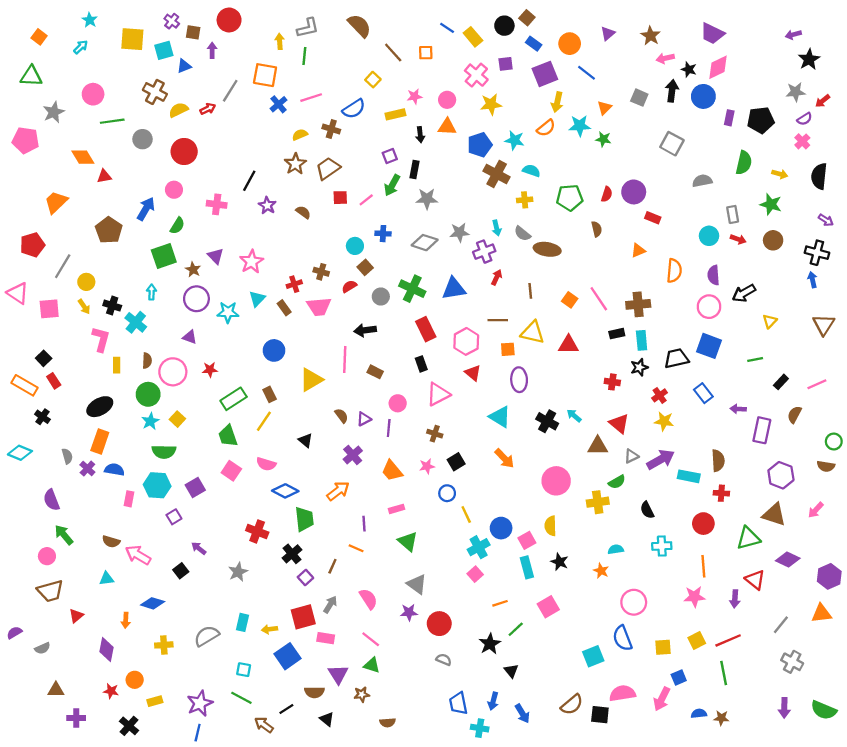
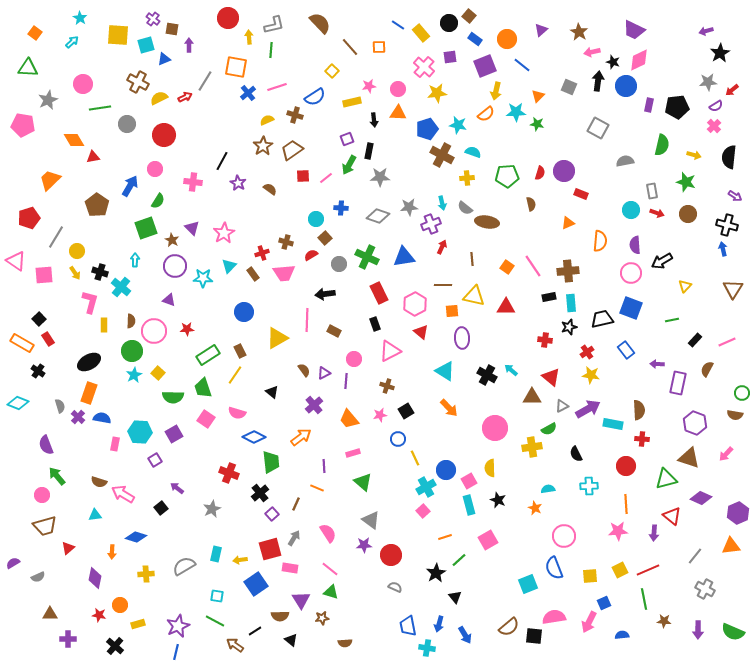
red circle: (229, 20) -> (228, 18), moved
green semicircle: (164, 452) -> (173, 397), moved
brown star: (721, 718) -> (664, 621), moved

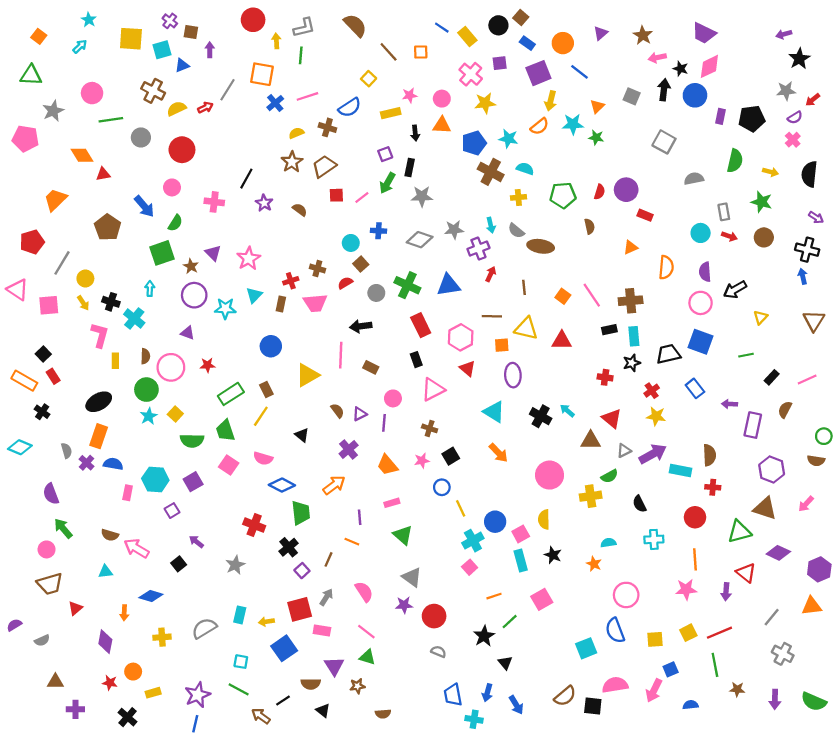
blue arrow: (130, 186) -> (144, 206), turned 110
brown rectangle: (253, 274) -> (281, 304), turned 48

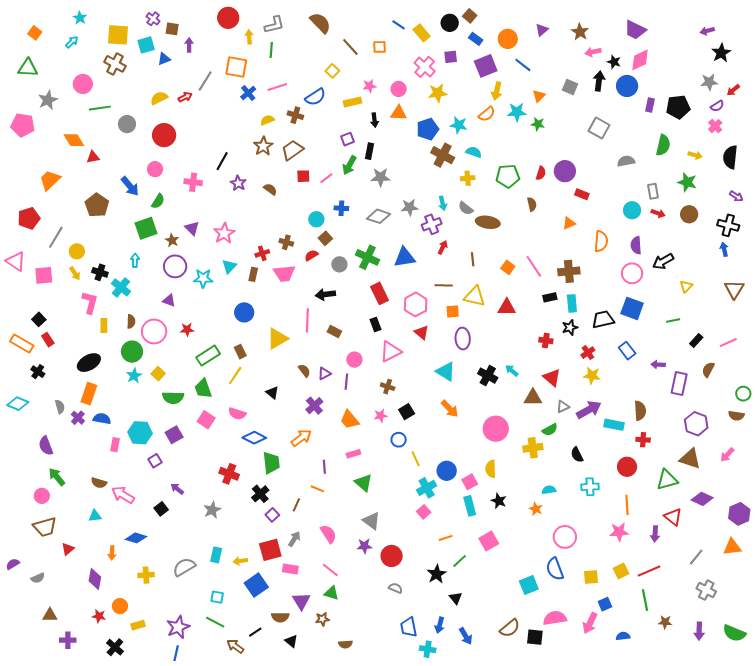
brown cross: (153, 91) -> (115, 64), moved

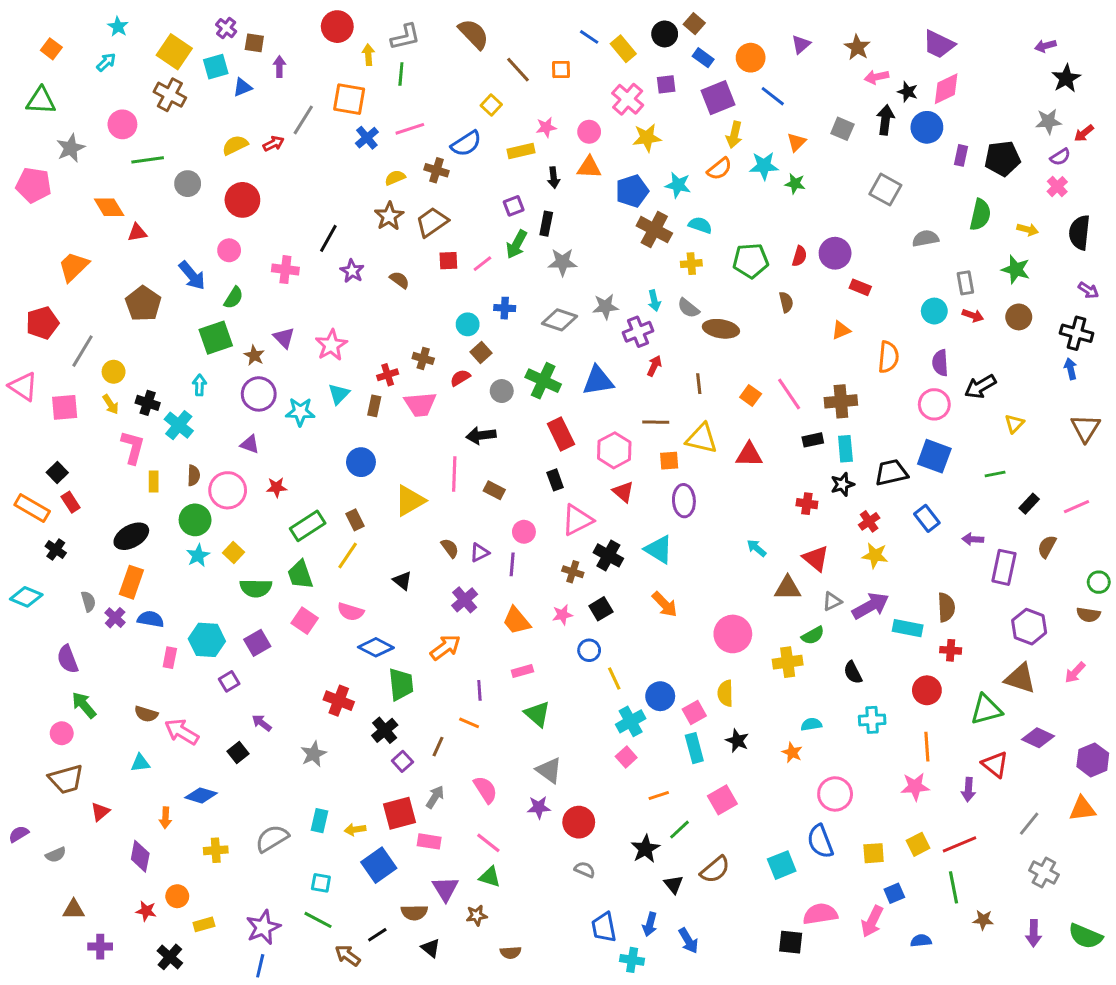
yellow square: (118, 35) -> (174, 52), turned 30
black cross: (488, 376) -> (608, 555), moved
brown semicircle: (510, 628) -> (715, 870), moved

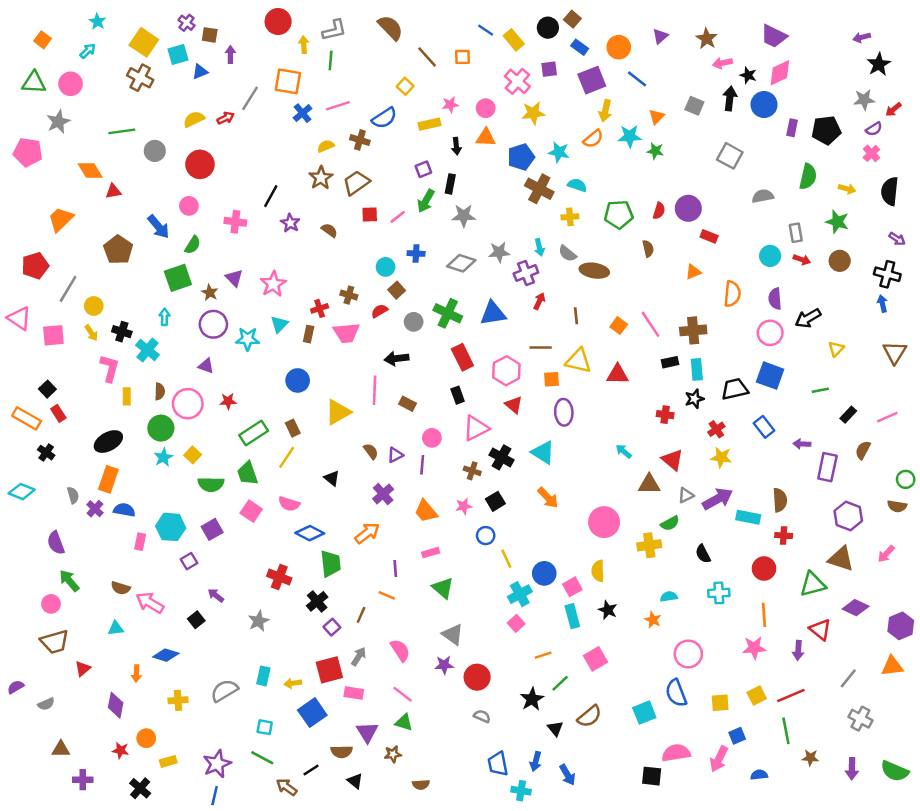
pink circle: (122, 124) -> (71, 84), moved

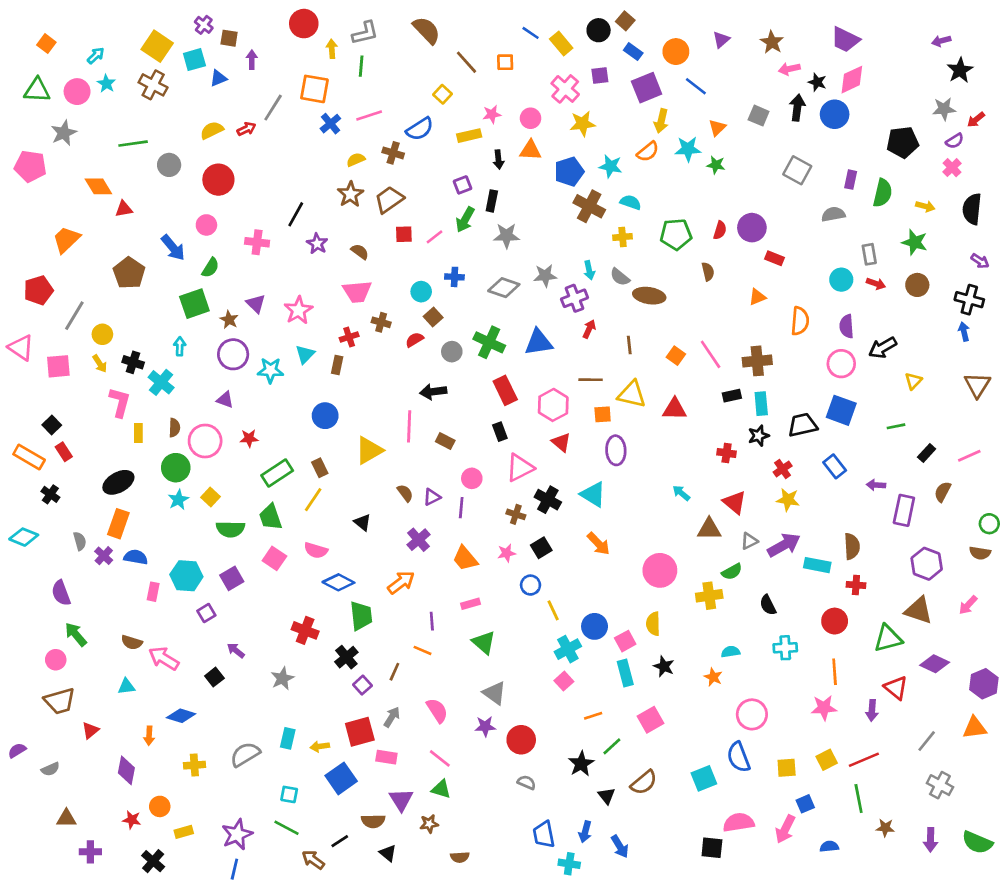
cyan star: (97, 22) -> (106, 84), moved
purple rectangle: (792, 128) -> (851, 180), moved
pink trapezoid: (346, 333) -> (357, 292), moved

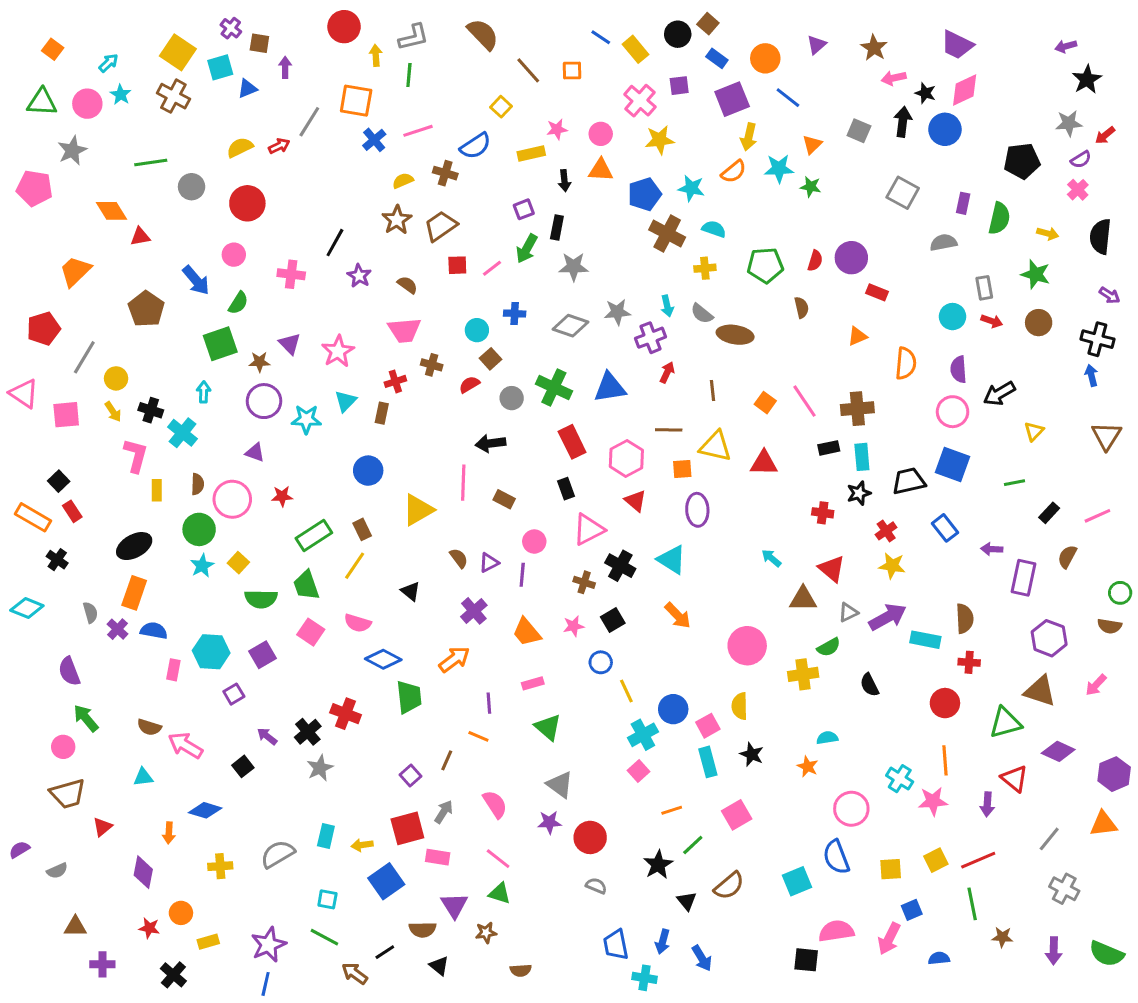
brown star: (229, 320) -> (259, 362), turned -30
cyan cross: (785, 648) -> (900, 779), moved, turned 35
black cross: (346, 657) -> (308, 732), moved

